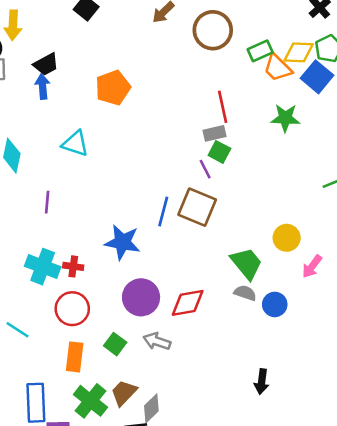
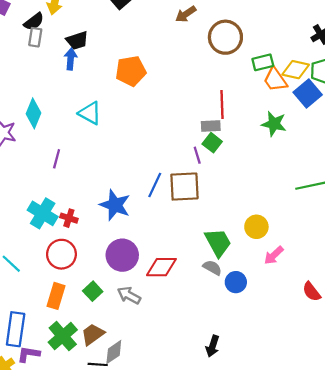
brown square: (197, 207) -> (184, 187), turned -36

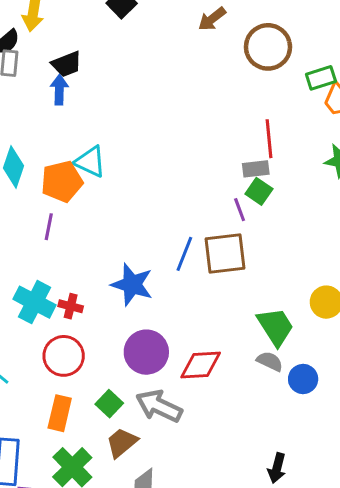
orange pentagon: (131, 71) -> (62, 181), moved
gray arrow: (129, 295) -> (159, 406), size x1.4
brown trapezoid: (93, 334) -> (122, 443), moved

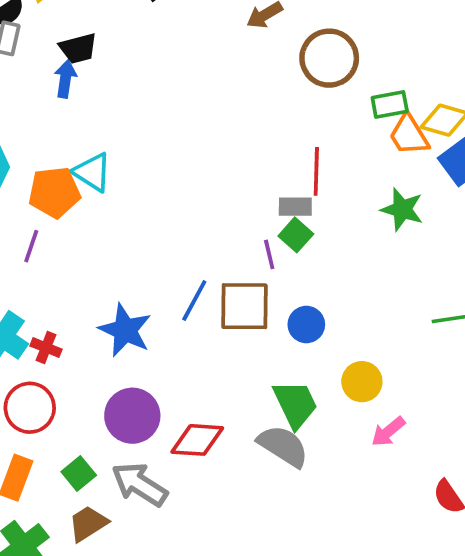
gray semicircle: (270, 361) -> (283, 446), size x1.6
blue circle: (303, 379) -> (306, 325), moved

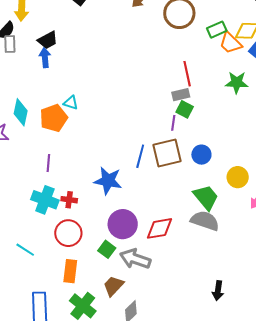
cyan triangle: (92, 172) -> (71, 103), size x0.7
purple line: (31, 246) -> (48, 163), moved
purple line: (269, 254) -> (173, 123), turned 35
green square: (79, 474) -> (107, 249), moved

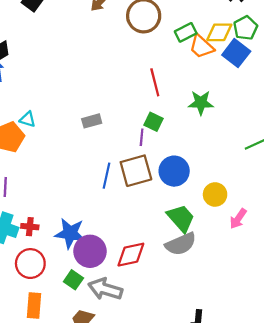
green star: (237, 82) -> (201, 103), moved
gray rectangle: (181, 95) -> (92, 121), moved
blue circle: (201, 155) -> (174, 171), size x1.4
blue star: (108, 181) -> (70, 233), moved
gray semicircle: (205, 221) -> (181, 244), turned 140

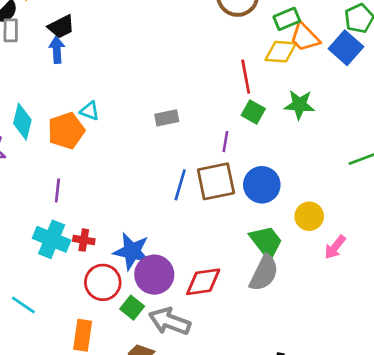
yellow diamond: (219, 32) -> (281, 52), moved
green square: (154, 122) -> (253, 112), moved
gray semicircle: (181, 244) -> (264, 273), turned -44
red circle: (30, 264) -> (103, 282), moved

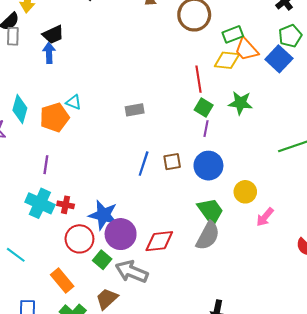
purple line: (225, 142) -> (206, 129), moved
brown square: (216, 181) -> (172, 162), size x0.6
orange rectangle: (83, 335) -> (62, 280), turned -50

